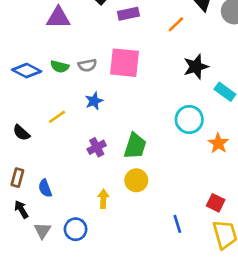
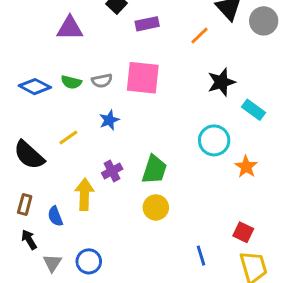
black semicircle: (21, 133) -> (29, 155), size x1.6
yellow arrow: (103, 199) -> (84, 194), moved, size x1.5

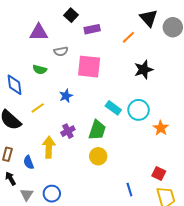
gray semicircle: (102, 81) -> (61, 51), moved
blue diamond: (35, 87) -> (15, 85), moved, turned 55
cyan rectangle: (253, 110) -> (113, 108), moved

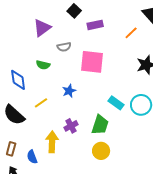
purple triangle: (39, 32) -> (42, 28), turned -36

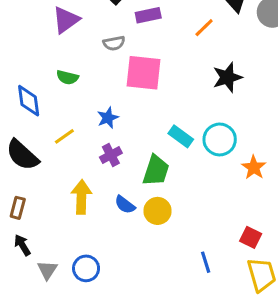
gray semicircle: (64, 47) -> (114, 43), moved
purple cross: (71, 126) -> (111, 155), moved
blue semicircle: (32, 157) -> (125, 205), moved, turned -32

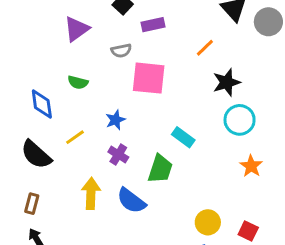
orange line: (204, 28) -> (205, 48), moved
cyan circle: (220, 139) -> (240, 120), moved
purple cross: (111, 155) -> (118, 155), turned -30
blue semicircle: (125, 205) -> (131, 201), size x1.5
yellow circle: (157, 211) -> (208, 222), moved

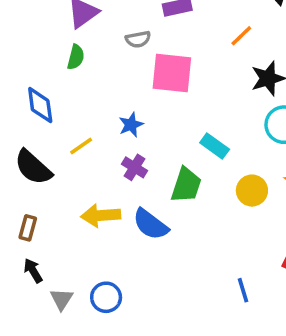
green semicircle: (78, 82) -> (76, 57), moved, turned -90
yellow arrow: (91, 193) -> (101, 215), turned -96
yellow circle: (208, 222) -> (252, 191), moved

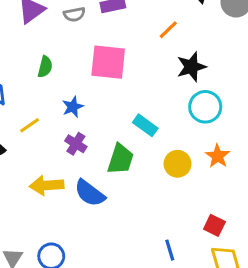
gray semicircle: (138, 39) -> (74, 14), moved
green semicircle: (76, 57) -> (45, 67), moved

